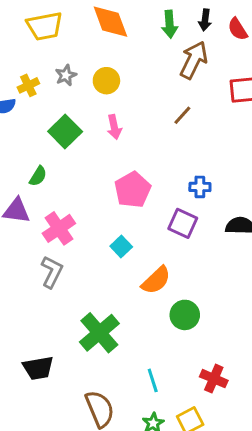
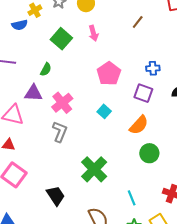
orange semicircle: (156, 280) -> (139, 125), moved
black trapezoid: (38, 368) -> (56, 196), turned -110

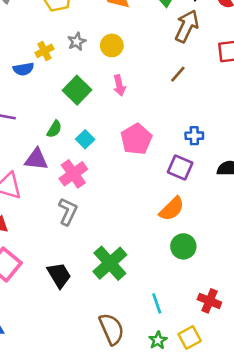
cyan square: (104, 111) -> (85, 139), moved
black trapezoid: (56, 196) -> (59, 275), moved

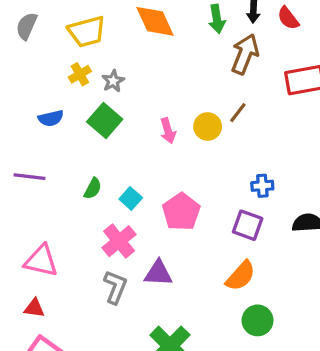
yellow circle: (112, 45) -> (208, 127), moved
yellow cross: (44, 51) -> (80, 74), moved
green square: (77, 90) -> (105, 120), moved
pink pentagon: (136, 139) -> (181, 212), moved
purple triangle: (36, 159) -> (158, 273), moved

